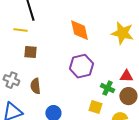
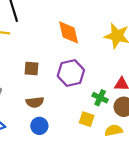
brown square: (30, 52) -> (31, 68), moved
brown semicircle: (35, 86) -> (35, 102), moved, turned -91

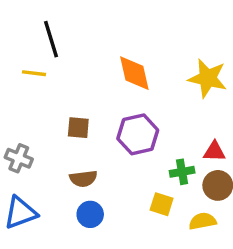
green cross: (100, 98) -> (182, 172), turned -35

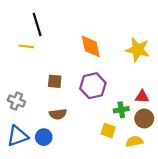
blue circle: (90, 214) -> (44, 137), moved

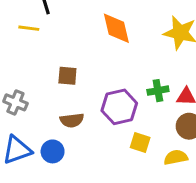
purple hexagon: (93, 86) -> (119, 107), moved
green cross: (121, 110) -> (158, 91), moved

